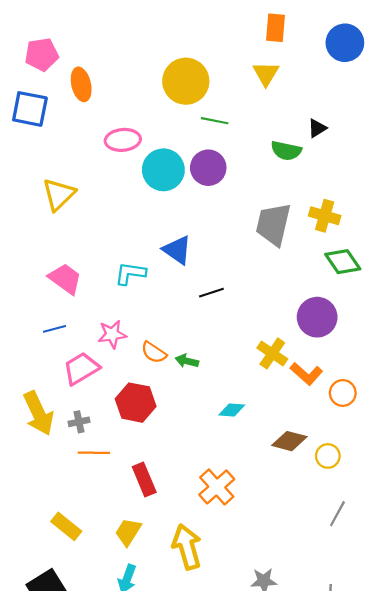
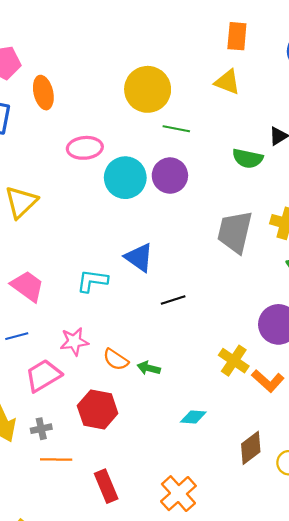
yellow triangle: (266, 74) -> (227, 82), turned -40
brown diamond: (289, 441) -> (251, 448), turned -52

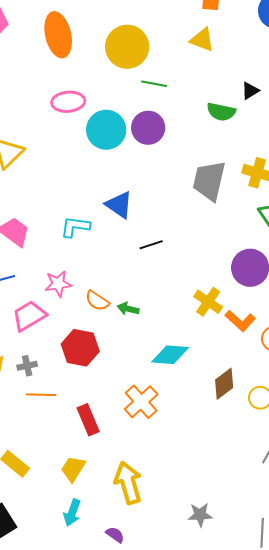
orange ellipse: (43, 93) -> (58, 35), moved, size x1.4
cyan diamond: (193, 417) -> (170, 355), size x1.5
orange cross: (178, 494) -> (141, 402), moved

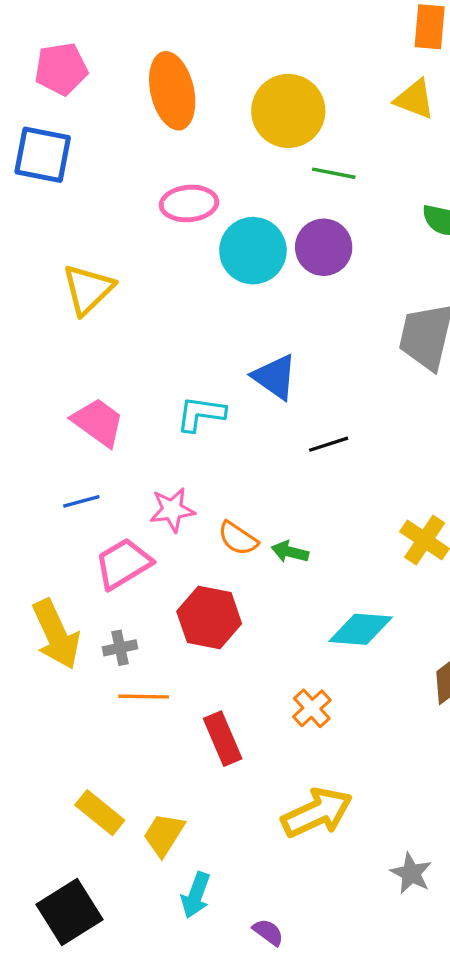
orange cross: (141, 402) -> (312, 708), size x0.7
yellow trapezoid: (73, 469) -> (164, 835), moved
yellow arrow: (128, 483) -> (317, 813), moved, turned 81
gray star: (200, 515) -> (411, 873), moved, turned 30

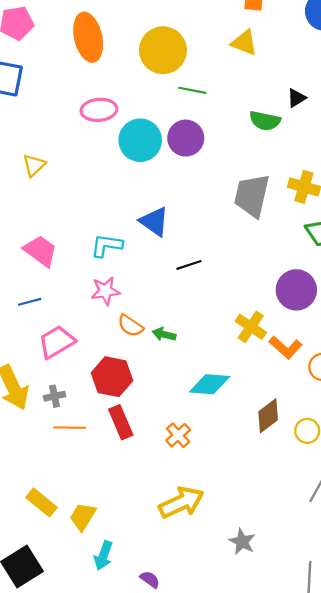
yellow triangle: (88, 289) -> (34, 165), size x0.7
pink star: (172, 510) -> (105, 291), moved
red rectangle: (223, 739) -> (121, 422), moved

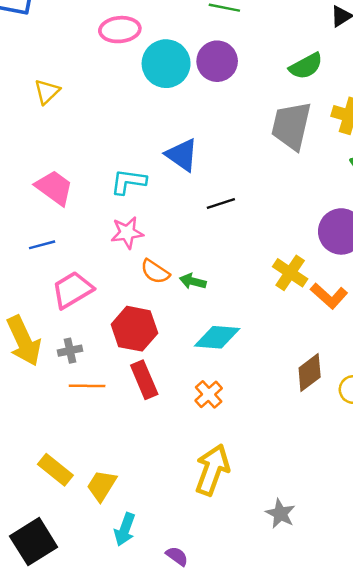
green semicircle: (265, 121) -> (306, 66), moved, turned -40
cyan diamond: (210, 384) -> (217, 337), moved
yellow arrow: (181, 502) -> (212, 470), turned -45

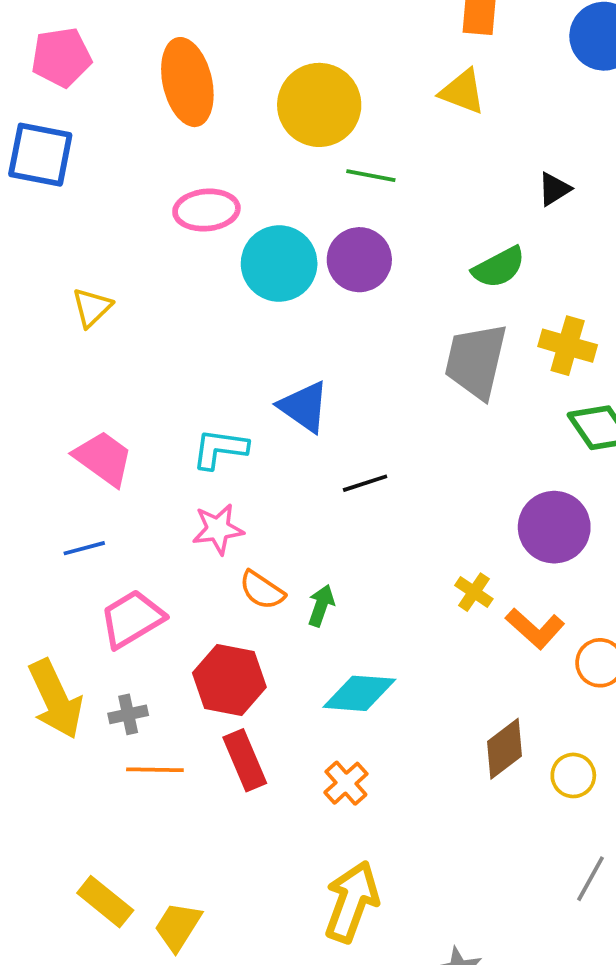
yellow cross: (290, 273) -> (474, 592), size x0.7
green arrow: (193, 281) -> (321, 605), turned 95

